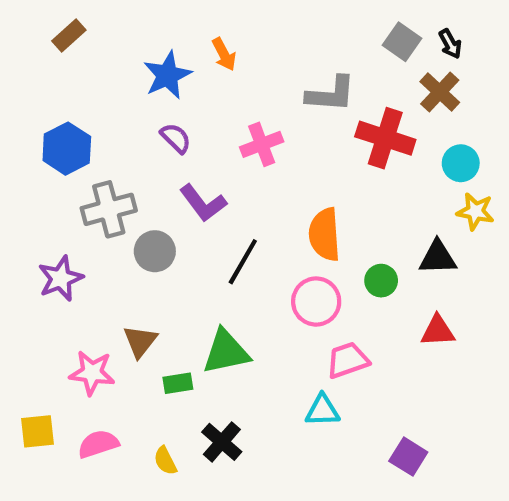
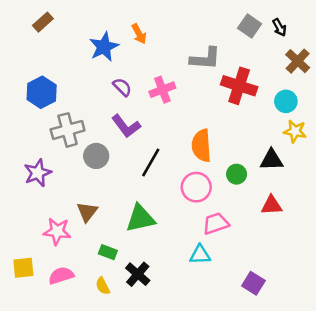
brown cross: (440, 92) -> (298, 61), moved
purple semicircle: (176, 138) -> (122, 87), moved
green rectangle: (178, 383) -> (108, 252), moved, turned 30

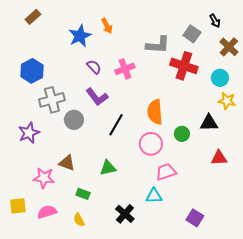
gray square: (250, 26) -> (192, 34), moved
red triangle: (272, 205) -> (219, 158), moved
brown triangle: (87, 212) -> (67, 163), turned -48
green triangle: (140, 218) -> (108, 168), size x0.7
black cross: (138, 274) -> (125, 214), moved

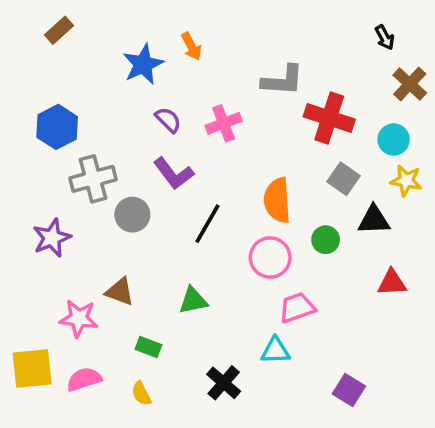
gray square: (192, 34) -> (344, 179), moved
yellow square: (18, 206) -> (32, 369), size x1.4

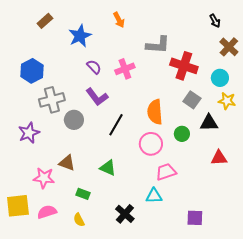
brown rectangle: (59, 30) -> (45, 21), moved
orange arrow: (191, 46) -> (119, 20), moved
green triangle: (193, 301) -> (108, 168), turned 36
purple square: (349, 390) -> (195, 218), turned -30

